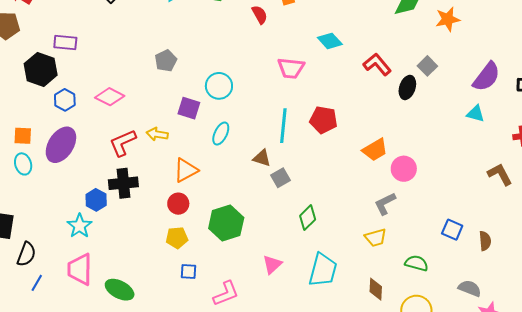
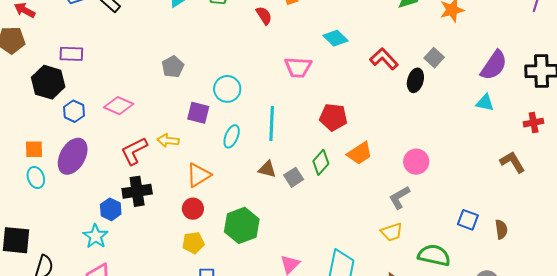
cyan line: (283, 126) -> (272, 123), moved
orange trapezoid: (375, 150) -> (360, 153), moved
brown triangle: (262, 158) -> (267, 169), moved
green diamond: (308, 218) -> (321, 162), moved
green semicircle: (417, 263) -> (434, 255), size x1.4

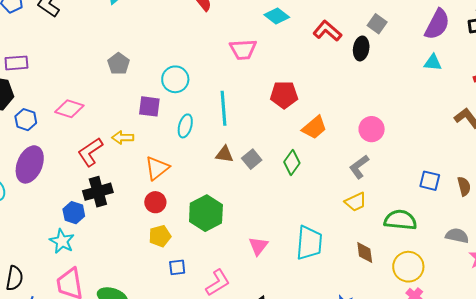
green diamond: (321, 162) -> (292, 162), moved

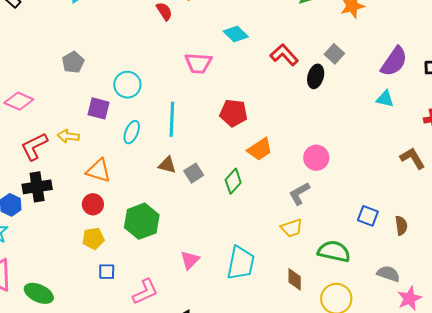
orange triangle: (157, 168) -> (99, 171), turned 48

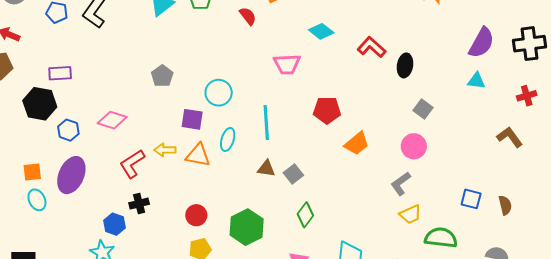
gray square: (334, 54) -> (423, 109), moved
orange triangle: (99, 171) -> (198, 155), moved
green diamond: (233, 181) -> (305, 215), moved
black cross: (37, 187) -> (139, 204), size x0.7
yellow trapezoid: (292, 228) -> (410, 214), moved

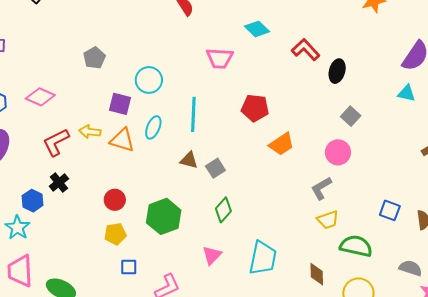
black cross: (139, 204) -> (59, 183), turned -30

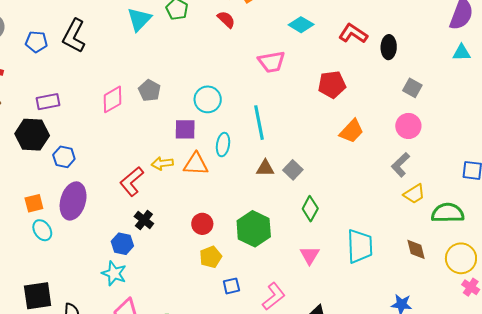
pink diamond: (40, 97) -> (112, 99), moved, turned -40
red pentagon: (255, 108) -> (332, 85), moved

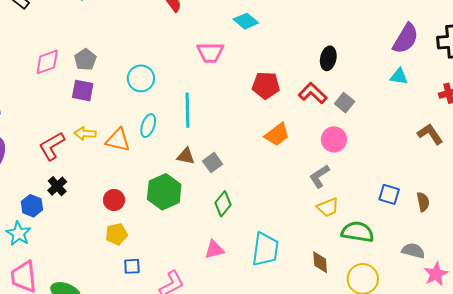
red L-shape: (353, 34) -> (313, 93), moved
purple square: (185, 129) -> (83, 91), moved
green hexagon: (254, 229) -> (164, 192), moved
pink triangle: (310, 255) -> (214, 250), turned 35

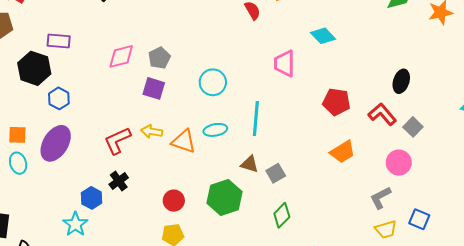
pink trapezoid: (210, 53) -> (285, 64), turned 84
cyan ellipse: (148, 126) -> (215, 130), turned 55
blue square: (389, 194) -> (419, 219), moved

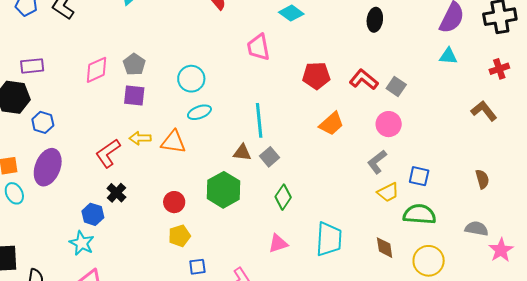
black ellipse: (401, 81) -> (375, 20), moved
cyan line: (256, 119) -> (259, 120), moved
cyan ellipse: (215, 130) -> (199, 112), moved

